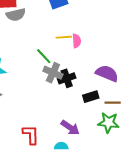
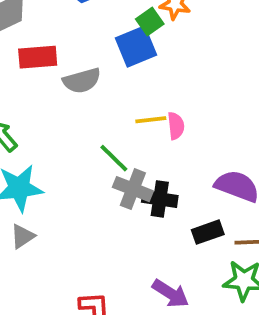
gray semicircle: (16, 15) -> (82, 81), moved
black cross: (67, 78) -> (160, 199), turned 30

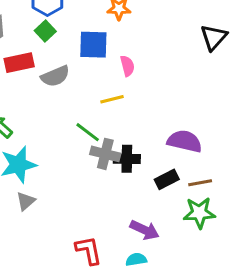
green square: (150, 21) -> (45, 31), moved
blue square: (136, 46) -> (93, 45), turned 32
pink semicircle: (176, 126) -> (127, 66), moved

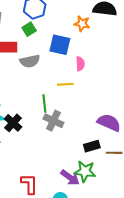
green line: (88, 132) -> (44, 103), turned 36
black cross: (127, 159) -> (13, 123), moved, turned 30
green star: (199, 213) -> (85, 171), moved

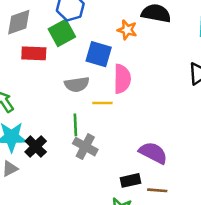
green square: (29, 29) -> (62, 33), size x1.5
gray semicircle: (30, 61) -> (77, 84), moved
pink semicircle: (80, 64) -> (122, 79), size x1.6

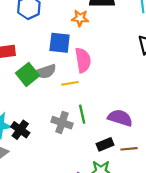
green square: (62, 33) -> (27, 74), moved
green line: (75, 125) -> (82, 114), moved

